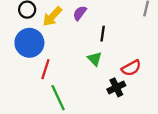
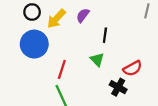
red line: (45, 69) -> (62, 69), moved
black cross: (116, 87) -> (118, 87), turned -35

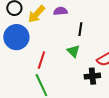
purple semicircle: (83, 15) -> (60, 11), turned 48
black cross: (118, 87) -> (92, 76), turned -35

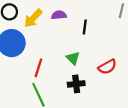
black line: (80, 29) -> (85, 27), moved
black cross: (92, 76) -> (76, 84), moved

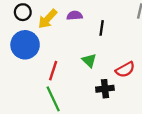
black cross: (76, 84) -> (105, 89), moved

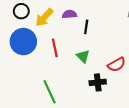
black line: (102, 28) -> (86, 27), moved
red line: (53, 71) -> (55, 48), moved, turned -30

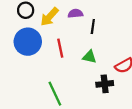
green triangle: (83, 56) -> (90, 57), turned -32

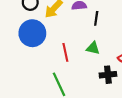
red line: (60, 48) -> (65, 52), moved

